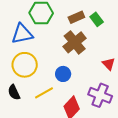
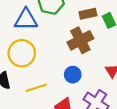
blue circle: (63, 74) -> (73, 75), moved

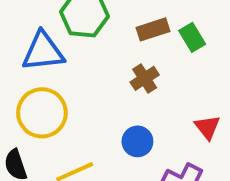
brown cross: (80, 40) -> (145, 78), size x0.6

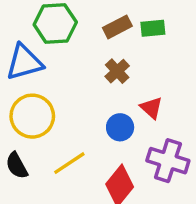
green rectangle: (192, 37) -> (153, 28), turned -55
red triangle: (207, 127) -> (151, 108), moved

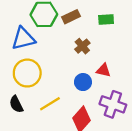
brown rectangle: (117, 27) -> (71, 17), moved
red triangle: (151, 108) -> (103, 70), turned -32

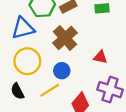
brown cross: (82, 46) -> (65, 38), moved, size x1.6
blue circle: (83, 82) -> (62, 71), moved

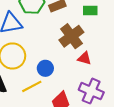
brown cross: (65, 38) -> (71, 36), moved

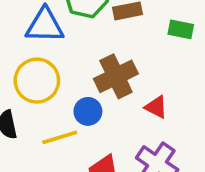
brown cross: (71, 36) -> (116, 76), moved

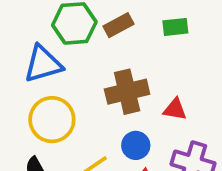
brown cross: (116, 76) -> (127, 92), turned 30
blue circle: (88, 111) -> (136, 145), moved

